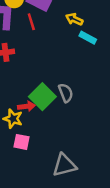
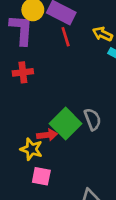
red line: (31, 22) -> (66, 37), moved

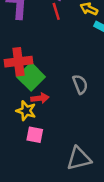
red cross: (23, 72) -> (18, 62), moved, size x1.5
green square: (66, 124) -> (31, 77), moved

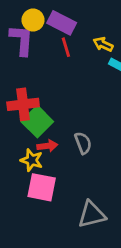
gray semicircle: (80, 84) -> (83, 143), moved
pink square: (35, 135) -> (42, 187), size x1.5

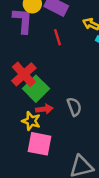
red line: (66, 47) -> (57, 37), moved
red cross: (23, 104) -> (24, 74), turned -35

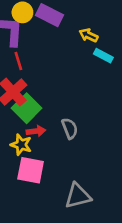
red line: (57, 37) -> (18, 61), moved

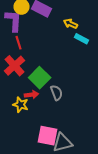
green square: (27, 108) -> (40, 78), moved
pink square: (31, 170) -> (48, 136), moved

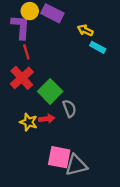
red arrow: (32, 95) -> (47, 119), moved

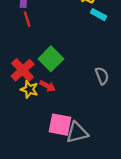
red cross: (22, 78) -> (23, 70), moved
gray semicircle: (69, 108) -> (102, 76), moved
red arrow: (47, 119) -> (48, 86), turned 35

